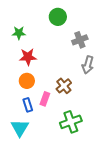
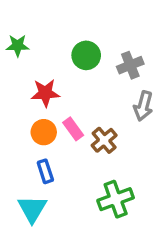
green circle: (58, 17) -> (86, 55), moved
green star: (19, 33) -> (18, 46), moved
pink rectangle: (45, 99) -> (73, 129), moved, turned -56

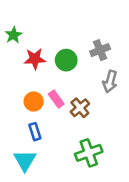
green star: (18, 46) -> (14, 35), turned -30
green circle: (86, 55) -> (66, 60), moved
red star: (45, 93) -> (35, 59), moved

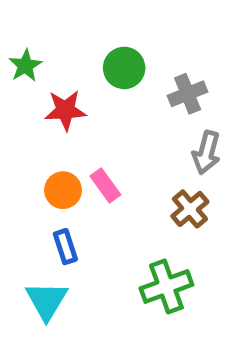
green circle: (66, 60) -> (124, 68), moved
brown cross: (80, 108) -> (190, 209), moved

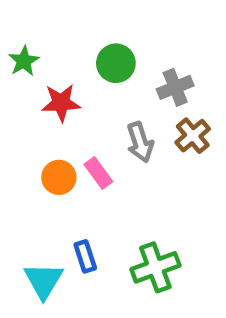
gray arrow: (206, 153) -> (140, 142), moved, turned -33
brown cross: (190, 209) -> (193, 136), moved
blue rectangle: (65, 247) -> (85, 256), moved

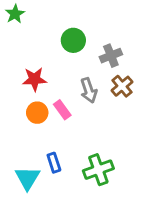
green star: (24, 61) -> (15, 14), moved
red star: (61, 103) -> (34, 79), moved

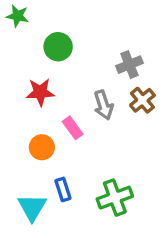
green star: (15, 14) -> (18, 16), turned -30
green circle: (73, 40) -> (58, 47), moved
orange circle: (37, 113) -> (42, 147), moved

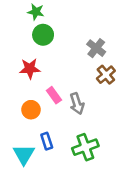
green star: (18, 16) -> (36, 12), moved
gray cross: (129, 65) -> (96, 48), turned -30
gray arrow: (103, 105) -> (77, 104), moved

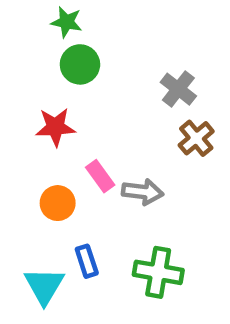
gray arrow: (77, 104) -> (143, 192), turned -65
green cross: (85, 147) -> (158, 272), turned 30

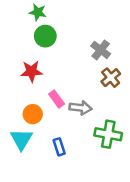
blue rectangle: (87, 261) -> (59, 147), moved
green cross: (158, 272) -> (108, 134), moved
cyan triangle: (44, 286) -> (21, 139), moved

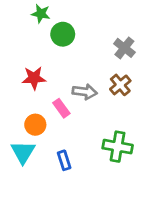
green circle: (45, 36) -> (63, 34), moved
gray cross: (101, 50) -> (124, 48), moved
gray arrow: (81, 108) -> (85, 92), moved

